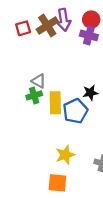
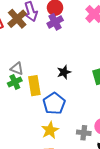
purple cross: (89, 35) -> (55, 22), turned -35
blue pentagon: (75, 111) -> (54, 103), moved

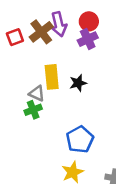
black star: (64, 72) -> (78, 83), moved
yellow rectangle: (34, 86) -> (52, 77), moved

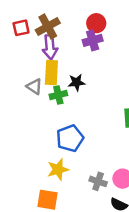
purple arrow: (59, 24) -> (50, 47), moved
green cross: (33, 110) -> (58, 95), moved

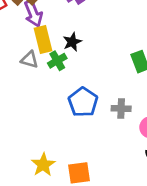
yellow star: (58, 170) -> (43, 165), moved
gray cross: (98, 181) -> (121, 108), moved

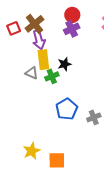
gray cross: (121, 108) -> (94, 117), turned -32

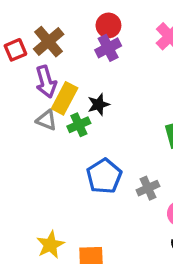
purple arrow: (39, 40) -> (46, 82), moved
yellow rectangle: (43, 60) -> (65, 98), turned 36

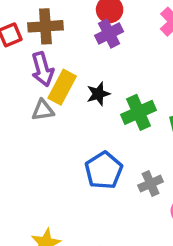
brown cross: (49, 42) -> (45, 26), turned 36
gray triangle: (47, 120) -> (43, 110), turned -30
green cross: (79, 125) -> (139, 112), moved, size x1.4

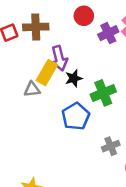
purple cross: (109, 34) -> (108, 33), moved
purple arrow: (42, 69) -> (59, 58), moved
blue pentagon: (104, 170) -> (76, 116), moved

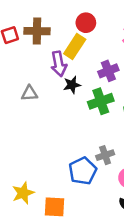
purple cross: (108, 33) -> (108, 71), moved
yellow rectangle: (47, 73) -> (75, 47), moved
blue pentagon: (76, 116) -> (83, 171), moved

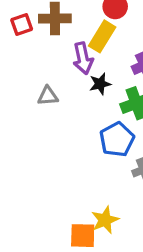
blue pentagon: (83, 171) -> (117, 139), moved
yellow star: (23, 193) -> (105, 220), moved

